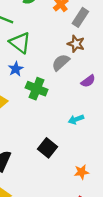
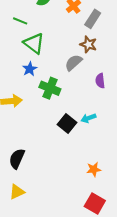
purple semicircle: (88, 81) -> (100, 81), turned 120
black square: (47, 148) -> (67, 123), moved

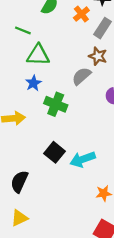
green triangle: (34, 43) -> (38, 55), turned -35
cyan arrow: (88, 118) -> (83, 159), moved, size x1.5
black square: (67, 123) -> (54, 152), moved

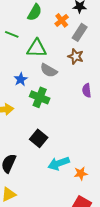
green triangle: (38, 55) -> (37, 48), moved
gray semicircle: (81, 76) -> (49, 70), moved, turned -108
cyan arrow: (83, 159) -> (59, 163), moved

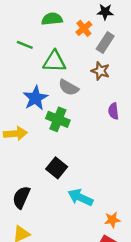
green semicircle: (35, 12) -> (52, 19), turned -126
blue star: (21, 79) -> (35, 98), size x1.5
cyan arrow: (59, 163) -> (80, 197), turned 45
orange star: (81, 173) -> (112, 220), moved

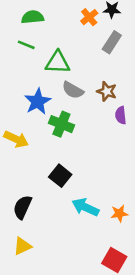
green semicircle: (52, 19) -> (33, 17), moved
orange cross: (84, 28) -> (89, 17), moved
brown star: (100, 71) -> (107, 91), moved
yellow arrow: (15, 134) -> (16, 139), turned 30
orange star: (112, 220) -> (119, 213), moved

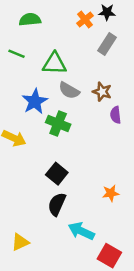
green line: (26, 45) -> (16, 54), moved
black semicircle: (22, 207) -> (57, 204), moved
cyan arrow: (85, 207) -> (81, 231), moved
orange star: (119, 213) -> (111, 193), moved

